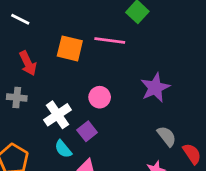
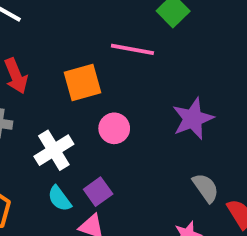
orange square: (70, 48) -> (82, 83), moved, turned -32
purple square: (87, 131) -> (98, 192), moved

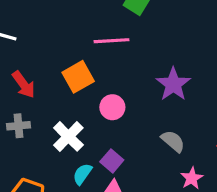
gray semicircle: (206, 188) -> (173, 141), moved
cyan semicircle: (59, 199) -> (82, 174), turned 85

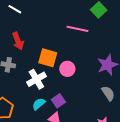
orange square: (78, 77) -> (48, 58), moved, turned 30
gray semicircle: (173, 141) -> (108, 93), moved

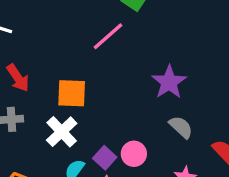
pink line: (78, 29) -> (108, 36), turned -40
pink circle: (67, 69) -> (134, 154), moved

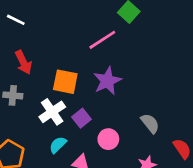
purple star: (169, 82) -> (107, 81), moved
purple square: (105, 158) -> (81, 118), moved

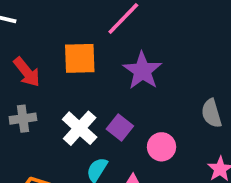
orange square: (65, 82) -> (80, 58), moved
gray semicircle: (150, 123) -> (211, 113), turned -145

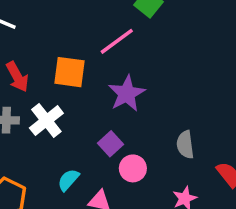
purple square: (120, 127) -> (111, 144), moved
white cross: (80, 128) -> (46, 121), moved

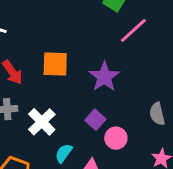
pink line: (117, 41) -> (133, 30), moved
white cross: (46, 121) -> (42, 122), moved

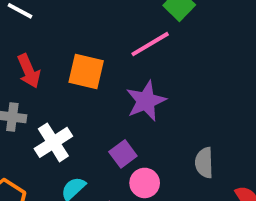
pink line: (133, 30) -> (150, 44), moved

